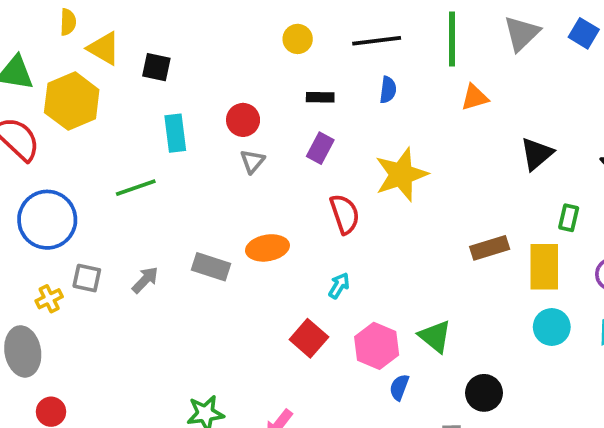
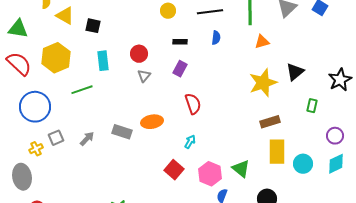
yellow hexagon: (72, 101) -> (56, 58), moved
yellow star: (401, 175) -> (263, 83), moved
yellow rectangle: (544, 267) -> (277, 152), moved
gray square: (87, 278) -> (56, 138), turned -35

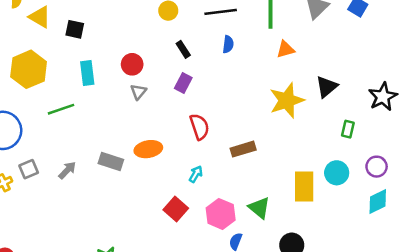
black rectangle: (180, 42) -> (183, 49), turned 56
brown rectangle: (270, 122) -> (243, 149), moved
cyan circle: (303, 164) -> (337, 173), moved

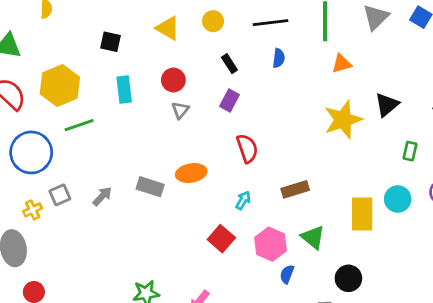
yellow triangle: (40, 17) -> (168, 28), moved
green line: (61, 109) -> (79, 125), moved
brown rectangle: (243, 149) -> (295, 189), moved

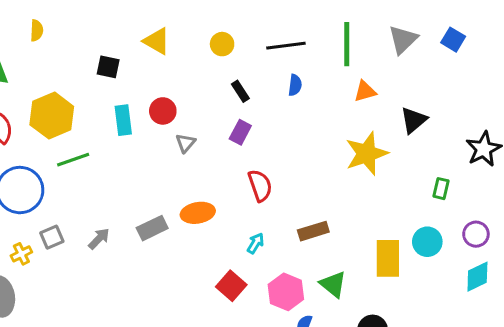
yellow triangle: (168, 28) -> (157, 41), moved
red circle: (173, 80) -> (163, 111), moved
black triangle: (387, 105) -> (414, 120), moved
gray rectangle: (150, 187) -> (152, 228), turned -44

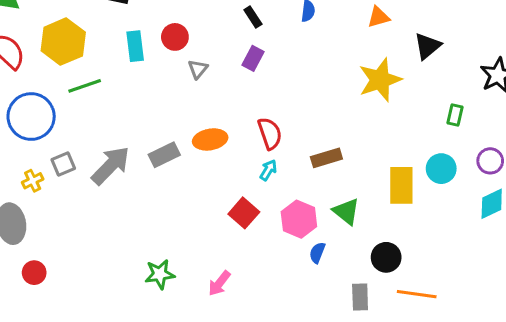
red semicircle: (260, 185) -> (270, 133), moved
gray arrow: (99, 239) -> (111, 165), size x1.8

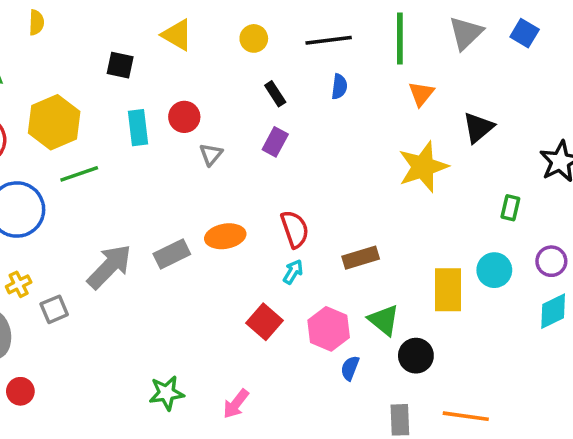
orange triangle: (378, 17) -> (421, 94), turned -35
gray square: (63, 164) -> (54, 309), moved
black circle: (386, 257) -> (416, 356), moved

